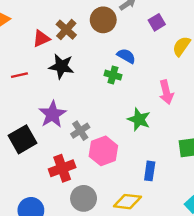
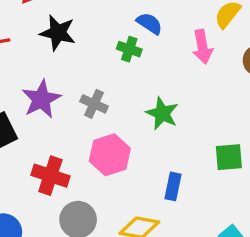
pink arrow: (166, 92) -> (202, 47), moved
gray cross: (80, 131) -> (94, 104), moved, turned -36
red cross: (62, 168) -> (50, 176), turned 35

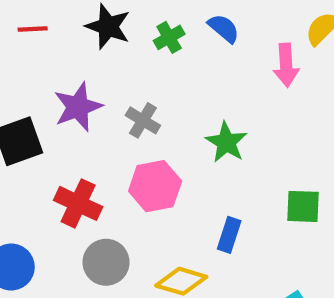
green cross: (129, 49) -> (169, 37), moved, turned 35

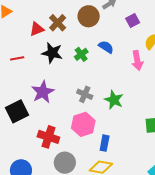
gray cross: (143, 120) -> (85, 94), moved
blue rectangle: (229, 235) -> (105, 143), moved

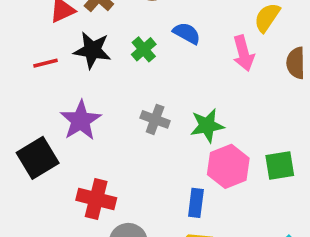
red line: (17, 58) -> (45, 63), moved
green star: (114, 100) -> (207, 126), turned -30
pink hexagon: (83, 124) -> (228, 166), moved

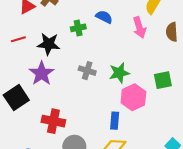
green cross: (144, 49) -> (78, 28), turned 32
black star: (92, 50) -> (49, 44), moved
green square: (280, 166) -> (163, 80), moved

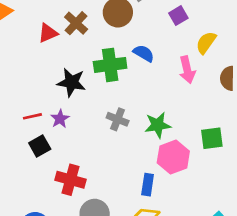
green cross: (78, 28) -> (110, 65), size x1.6
red line: (18, 39) -> (32, 116), moved
purple star: (42, 73) -> (60, 119), size x0.6
black square: (16, 98) -> (40, 146), moved, size x0.7

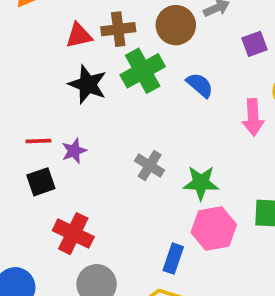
brown cross: (76, 23) -> (118, 29), turned 30
green cross: (110, 65) -> (143, 71), moved, turned -32
black star: (71, 82) -> (88, 84), moved

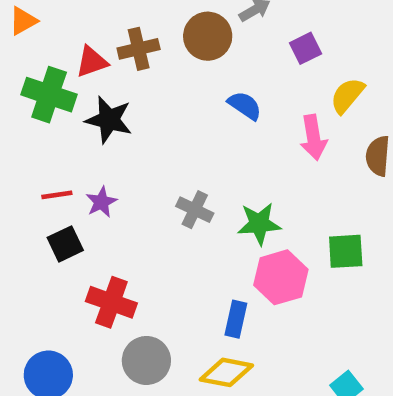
green cross: (143, 71) -> (49, 95), moved, turned -36

